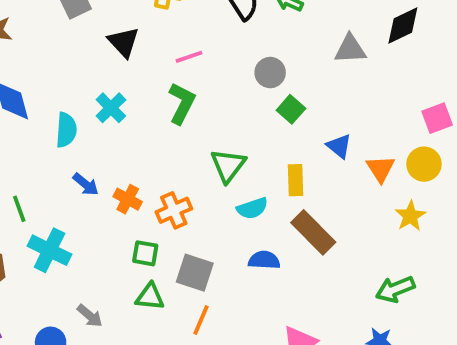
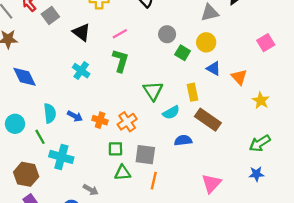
cyan semicircle: (66, 130) -> (50, 113), moved
yellow circle: (424, 164) -> (206, 42), moved

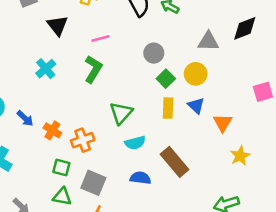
yellow rectangle: (192, 92) -> (168, 108), moved

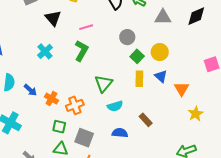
gray triangle: (208, 41) -> (163, 17), moved
brown rectangle: (175, 162) -> (146, 120), size x0.6

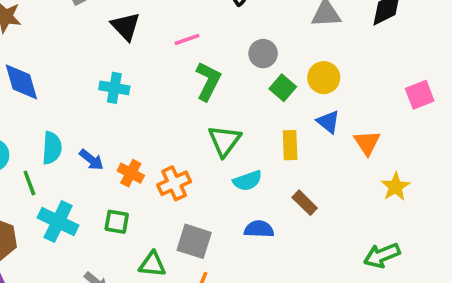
cyan cross: (45, 51) -> (114, 88), turned -35
green L-shape: (81, 51) -> (208, 81), moved
yellow rectangle: (139, 79) -> (290, 145), moved
green square: (59, 127) -> (117, 222), moved

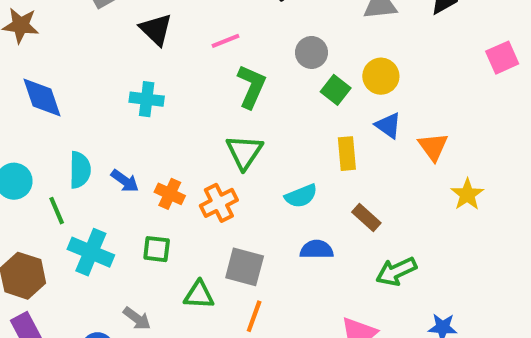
pink square: (420, 95) -> (502, 58), moved
green triangle: (224, 141) -> (244, 152), moved
green arrow: (382, 255) -> (396, 271), moved

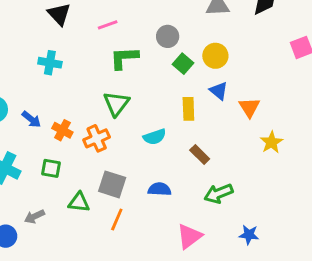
green L-shape: (251, 86) -> (124, 58), turned -120
blue semicircle: (317, 250) -> (160, 189), moved
gray arrow: (137, 319) -> (35, 216), turned 114

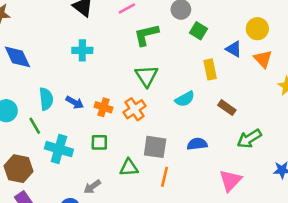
yellow circle: (215, 56) -> (257, 29), moved

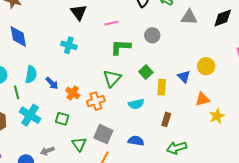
green square: (198, 31) -> (146, 72), moved
orange triangle: (263, 59) -> (202, 99), moved, turned 42
brown rectangle: (227, 108) -> (166, 119), turned 56
green triangle: (129, 168) -> (79, 144), turned 42

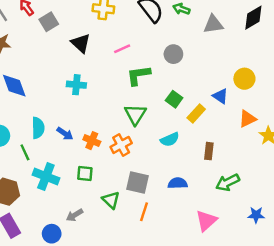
yellow rectangle: (162, 87) -> (196, 113), turned 49

